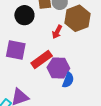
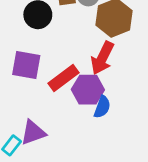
red arrow: (57, 32) -> (102, 58), moved, size x1.6

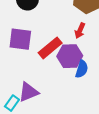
red arrow: (102, 58) -> (80, 31), size x0.6

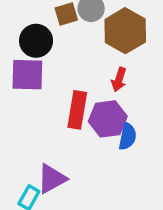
purple square: (20, 39) -> (27, 75), moved
red rectangle: (50, 48) -> (77, 110), turned -35

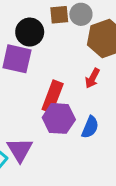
purple hexagon: (108, 119) -> (59, 118), moved
purple triangle: (52, 179) -> (20, 150), turned -44

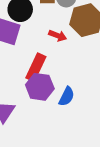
red arrow: (92, 78) -> (58, 36), moved, turned -102

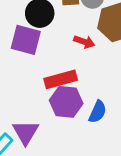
red rectangle: (36, 67) -> (61, 79), turned 52

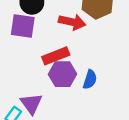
red arrow: (84, 42) -> (72, 22), size x1.5

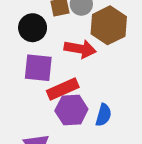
purple square: (23, 26) -> (38, 68), moved

